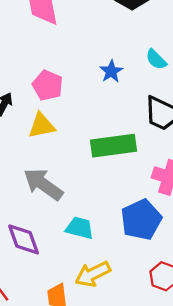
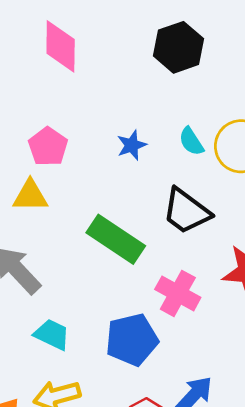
green rectangle: (113, 146) -> (116, 239), turned 30

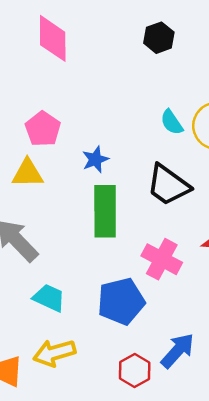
black hexagon: (179, 47) -> (159, 38), size x0.7
blue star: (132, 145) -> (95, 159), moved
green rectangle: (116, 239) -> (105, 211), turned 57

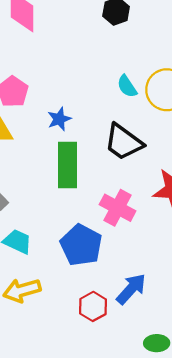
blue pentagon: (121, 301) -> (81, 245), turned -30

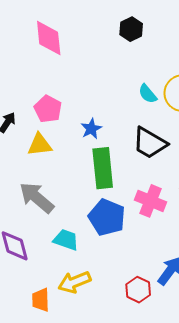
blue pentagon: (81, 245) -> (107, 217), moved

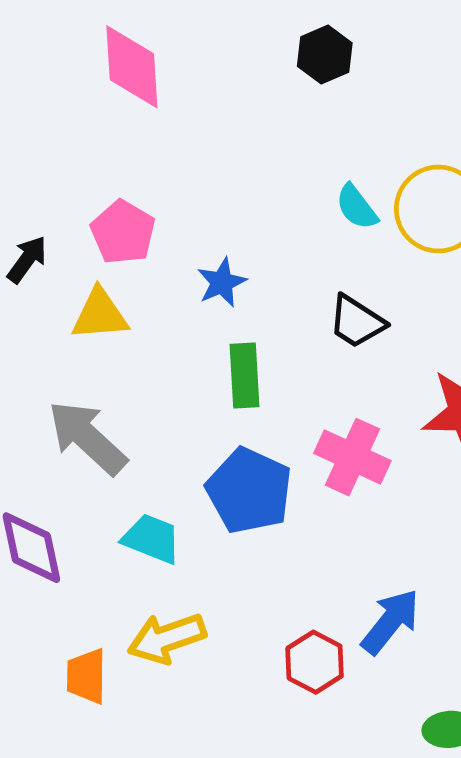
black trapezoid: (150, 143) -> (357, 322), size x0.7
green rectangle: (103, 168) -> (244, 376), size x0.7

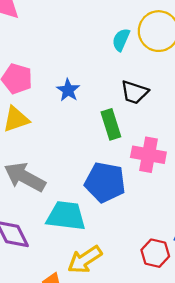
cyan semicircle: (357, 207) -> (121, 40), turned 75
green rectangle: (244, 376) -> (111, 124), moved
cyan trapezoid: (152, 539) -> (66, 216), size x1.4

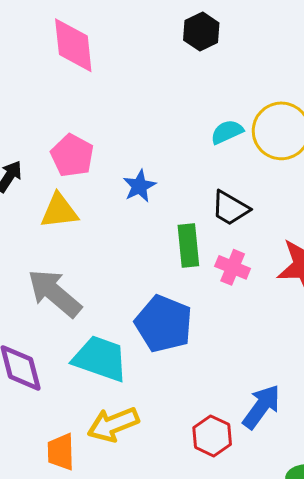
cyan semicircle: (121, 40) -> (227, 132), turned 30
pink cross: (148, 155) -> (233, 267), moved, size x0.7

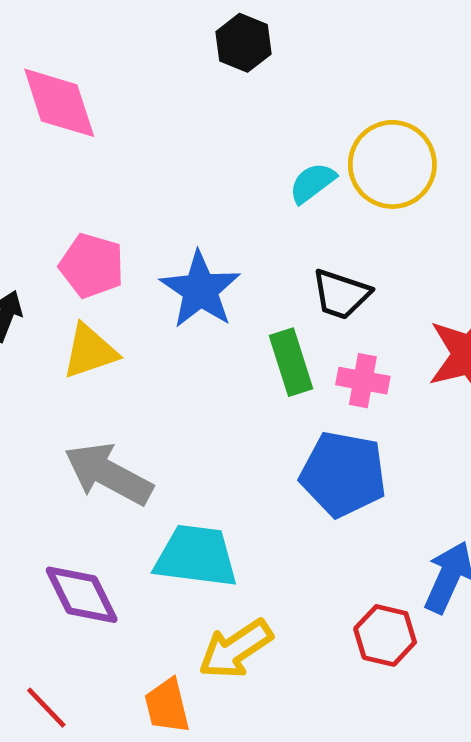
blue star: (139, 186) -> (200, 290), size x1.6
blue pentagon: (164, 324) -> (343, 474), moved

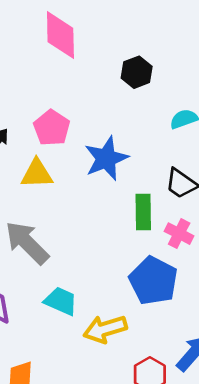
black hexagon: (243, 43) -> (137, 72), moved
cyan trapezoid: (196, 556) -> (61, 301), size x0.7
yellow arrow: (236, 649) -> (105, 329), moved

